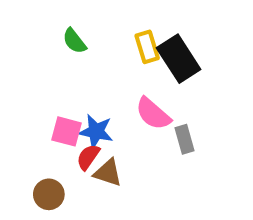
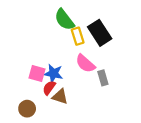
green semicircle: (74, 41) -> (64, 20), moved, size x1.5
yellow rectangle: (147, 47) -> (78, 36), moved

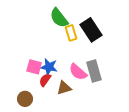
pink semicircle: (85, 64) -> (78, 72), moved
gray rectangle: (103, 78) -> (94, 71), size x1.5
brown triangle: (60, 97) -> (64, 88), moved, turned -35

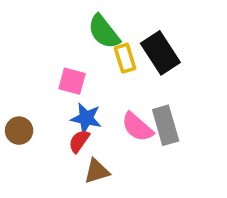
pink square: (34, 67) -> (72, 81), moved
brown triangle: (64, 88) -> (97, 171), moved
brown circle: (25, 99) -> (19, 131), moved

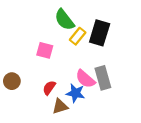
black rectangle: (160, 53) -> (100, 33), turned 50
yellow rectangle: (125, 58) -> (78, 36), turned 56
blue star: (86, 118) -> (75, 93), moved

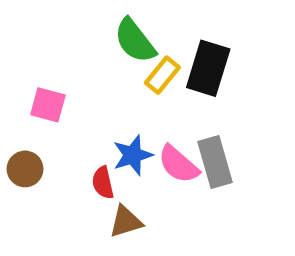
pink square: (45, 50) -> (48, 105), moved
red semicircle: (49, 88) -> (103, 183), turned -48
blue star: (75, 93) -> (133, 155), moved, turned -30

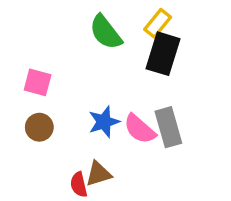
yellow rectangle: (162, 75) -> (158, 23), moved
brown circle: (25, 169) -> (39, 127), moved
red semicircle: (103, 183) -> (79, 185), moved

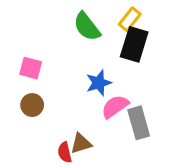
blue star: (104, 122) -> (99, 83), moved
gray rectangle: (168, 127) -> (139, 123), moved
pink semicircle: (140, 129) -> (115, 107), turned 104

